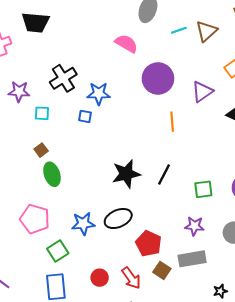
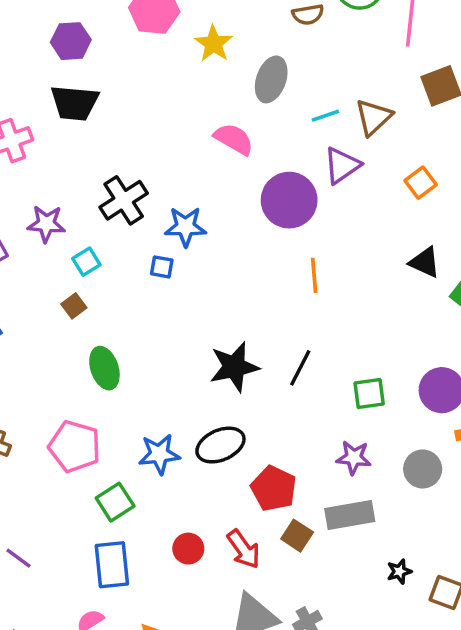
purple triangle: (202, 92) -> (342, 165), moved
cyan square: (42, 113) -> (86, 262), turned -35
brown square: (41, 150) -> (74, 306), moved

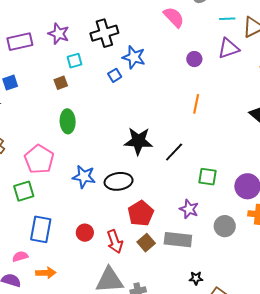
purple circle: (289, 200) -> (194, 59), size x0.5
blue square: (162, 267) -> (115, 75), turned 32
green square: (115, 502) -> (24, 191), moved

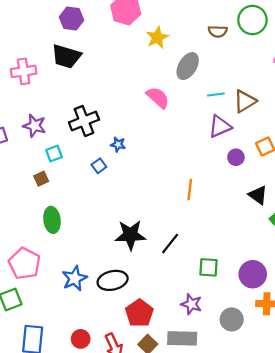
blue star: (134, 57) -> (118, 144), size x0.6
purple circle: (194, 59) -> (236, 157), moved
blue star: (84, 177) -> (75, 278), turned -30

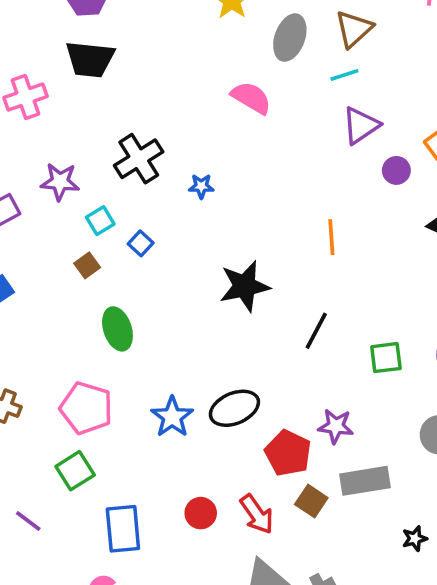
brown triangle: (245, 101) -> (354, 29), moved
blue square: (99, 166) -> (141, 243), moved
black star: (130, 235) -> (245, 286), moved
purple star: (191, 304) -> (336, 426), moved

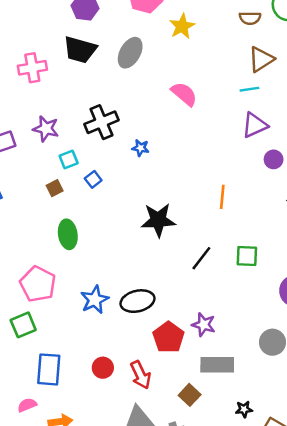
gray ellipse: (290, 38) -> (130, 53), moved
green square: (386, 358) -> (247, 256), moved
brown square: (311, 501) -> (190, 395), moved

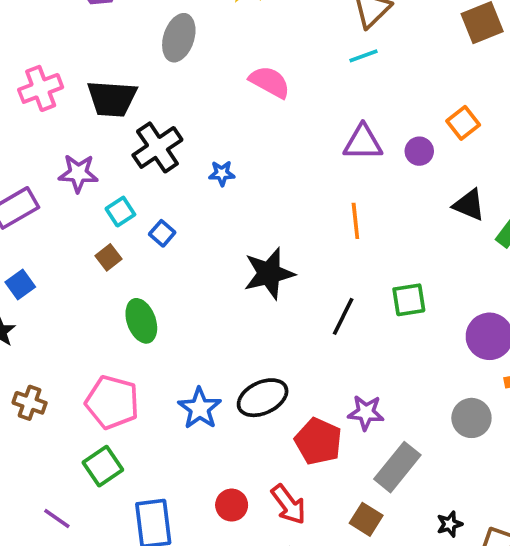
black trapezoid: (80, 50) -> (112, 99), moved
purple triangle: (255, 125) -> (363, 143), moved, turned 36
gray rectangle: (217, 365) -> (397, 467), turned -40

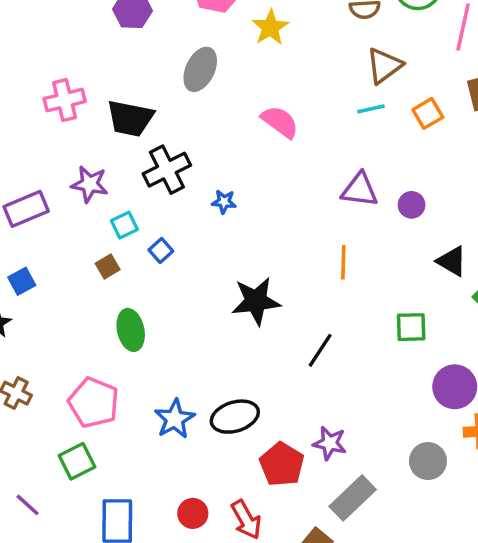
orange square: (463, 123) -> (428, 113), moved
green square: (409, 300) -> (411, 327), moved

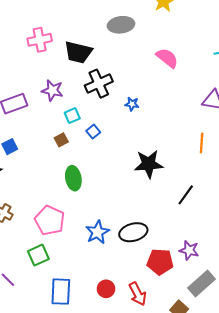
gray ellipse: (200, 69) -> (121, 25), turned 55
red pentagon: (282, 464) -> (160, 262), turned -30

